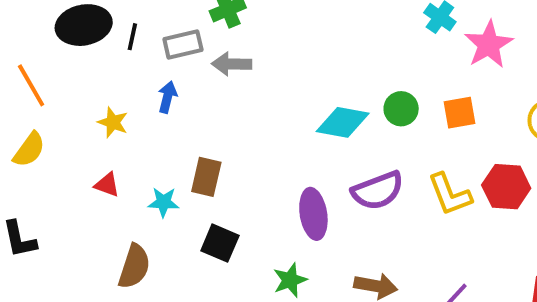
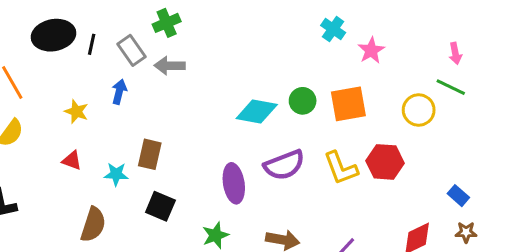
gray rectangle: (183, 44) -> (131, 50), turned 68
pink star: (489, 44) -> (371, 50), size x0.7
orange square: (459, 113) -> (348, 104), size x1.4

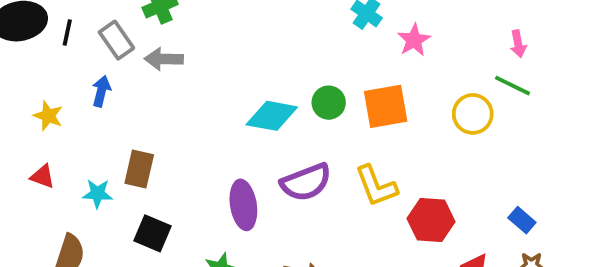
red hexagon: (385, 162) -> (431, 220), moved

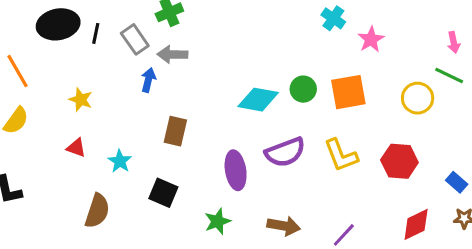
blue arrow: (101, 91) -> (148, 80), moved
brown rectangle: (139, 169) -> (175, 131), moved
cyan star: (97, 194) -> (120, 161), turned 30
red hexagon: (431, 220) -> (399, 161), moved

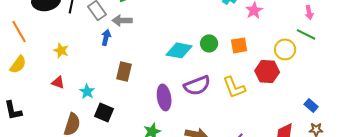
orange square: (348, 92) -> (239, 45), size x0.7
red hexagon: (399, 161) -> (267, 71), moved
black square: (163, 193) -> (104, 112), moved

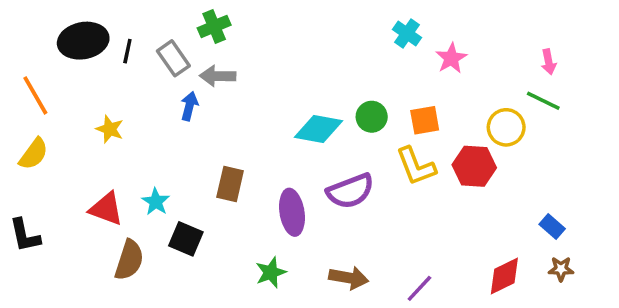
brown rectangle: (124, 71) -> (230, 184), moved
red triangle: (58, 82) -> (106, 209), moved, size x1.5
yellow L-shape: (234, 87) -> (416, 166), moved

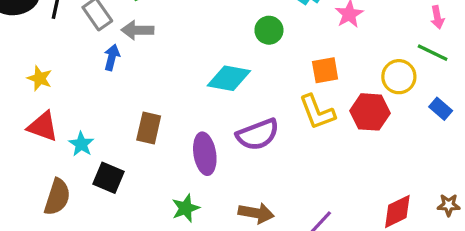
green circle: (372, 117) -> (269, 30), moved
red triangle: (106, 209) -> (43, 126), moved
blue rectangle: (552, 226) -> (441, 109), moved

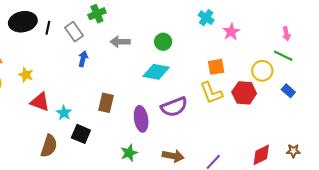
gray arrow: (137, 30) -> (120, 42), moved
green circle: (269, 30) -> (163, 42), moved
yellow star: (40, 78) -> (26, 75), moved

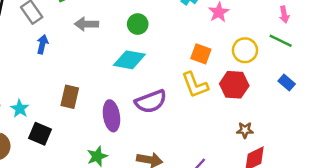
orange square: (216, 67) -> (201, 54), turned 30
yellow circle: (262, 71) -> (245, 50), moved
brown star: (293, 151) -> (245, 130), moved

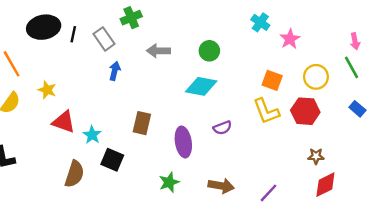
green line: (281, 41) -> (351, 67), turned 35
purple semicircle: (151, 101) -> (222, 128), size x0.6

